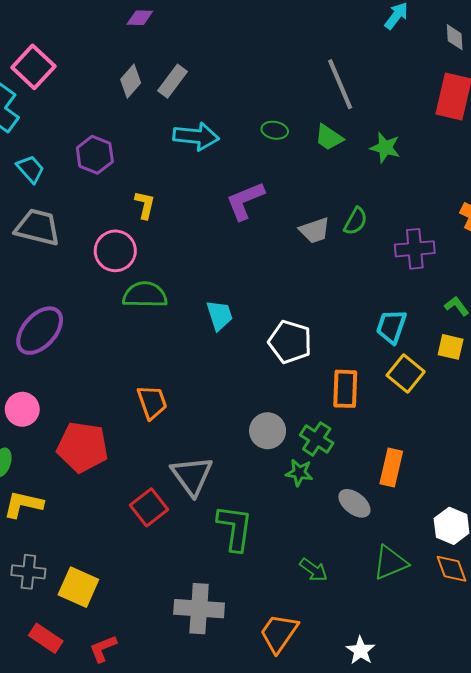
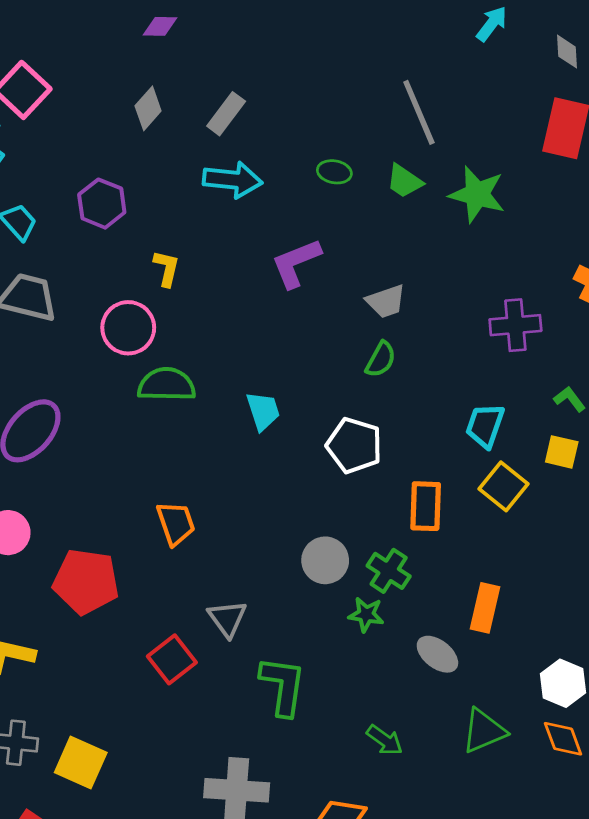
gray rectangle: (173, 81) -> (226, 114), moved
green star: (385, 148) -> (477, 194), size x1.4
green semicircle: (355, 221) -> (381, 359), moved
gray triangle: (192, 476) -> (227, 618), size x0.7

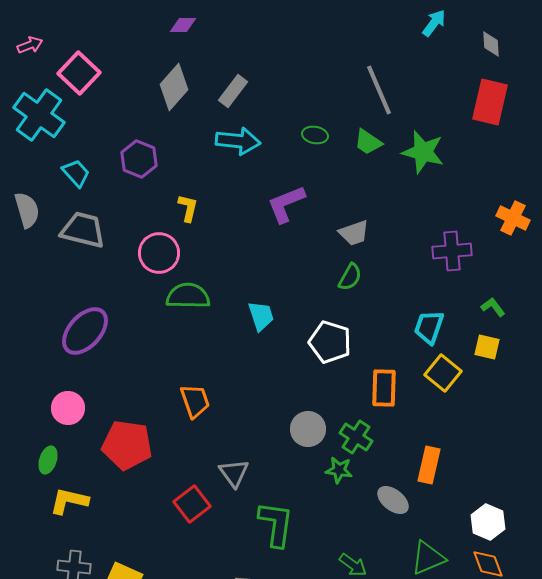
gray diamond: (148, 108) -> (174, 87), size x1.4

